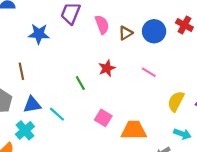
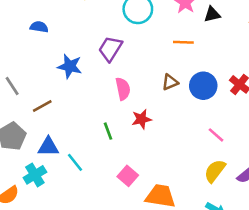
pink semicircle: (102, 25) -> (123, 89), moved
brown line: (21, 71) -> (42, 106), turned 63
pink line: (149, 72) -> (216, 135), moved

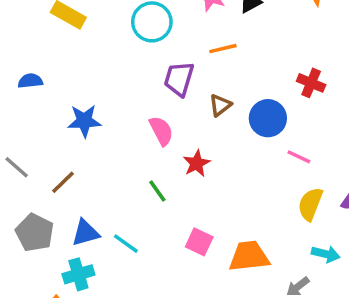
purple trapezoid: (110, 49) -> (179, 79), moved
blue circle: (203, 86) -> (268, 118), moved
cyan cross: (35, 175) -> (78, 274), turned 30

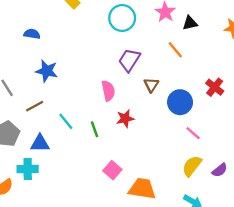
orange line: (223, 49) -> (175, 50), moved, turned 48
brown triangle: (220, 105) -> (151, 85), turned -35
blue star: (84, 121) -> (47, 71), moved
cyan line: (126, 244) -> (66, 121), moved

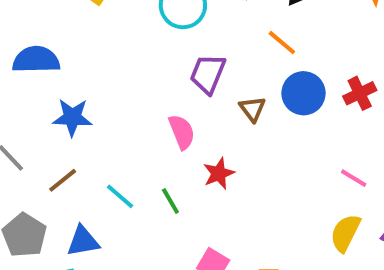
blue semicircle: (32, 34) -> (36, 60), size x1.6
red cross: (215, 87) -> (360, 93), turned 36
blue circle: (180, 102) -> (303, 93), moved
pink line: (193, 133) -> (354, 178), moved

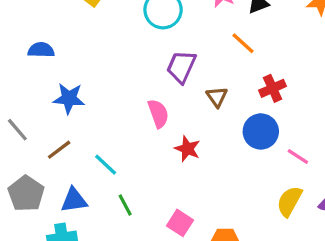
blue semicircle: (36, 60) -> (41, 50), size x0.7
blue circle: (303, 93) -> (261, 131), moved
red cross: (360, 93) -> (273, 88), moved
red star: (219, 173) -> (187, 149), turned -30
green line: (170, 201) -> (125, 205), moved

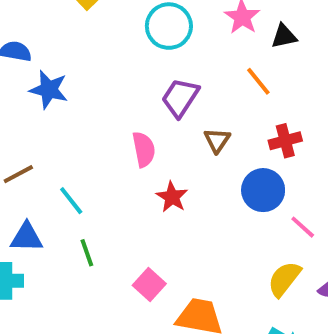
blue star: (69, 98) -> (49, 90), moved

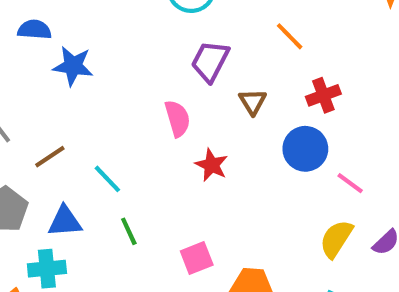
pink square: (149, 284) -> (197, 258), turned 32

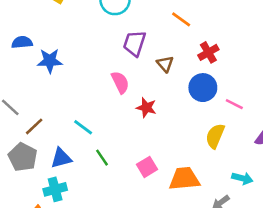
brown line: (50, 157) -> (34, 126), moved
yellow semicircle: (336, 239) -> (215, 136), moved

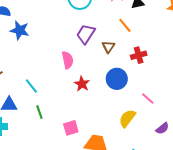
brown triangle: (165, 64) -> (108, 47), moved
blue circle: (203, 88) -> (117, 79), moved

